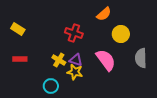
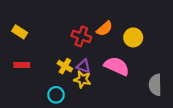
orange semicircle: (104, 14) -> (105, 29), moved
gray semicircle: (141, 58) -> (155, 85), moved
pink semicircle: (106, 60) -> (117, 66), turned -30

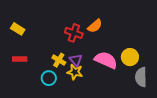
yellow circle: (133, 37) -> (130, 57), moved
purple triangle: (84, 66) -> (76, 60), turned 32
cyan circle: (56, 95) -> (49, 78), moved

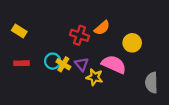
yellow circle: (130, 57) -> (132, 43), moved
yellow star: (75, 72) -> (95, 77), moved
cyan circle: (49, 78) -> (53, 61), moved

